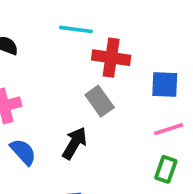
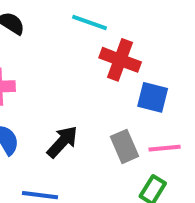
blue square: (165, 84) -> (153, 97), moved
gray rectangle: (100, 101) -> (124, 146), moved

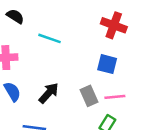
cyan line: (89, 22) -> (50, 38), moved
red cross: (120, 60) -> (114, 25), moved

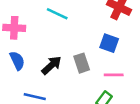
gray rectangle: (89, 96) -> (82, 63), moved

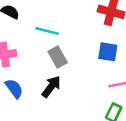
gray rectangle: (82, 63) -> (58, 57), moved

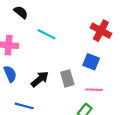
gray rectangle: (58, 57) -> (67, 78), moved

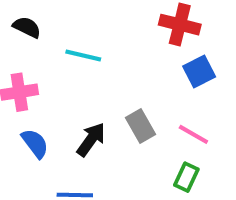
blue square: (91, 62) -> (199, 72), moved, turned -35
pink line: (94, 90) -> (193, 134), turned 42

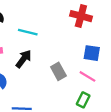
blue square: (199, 72) -> (92, 53), moved, turned 35
black arrow: (91, 139) -> (24, 59), moved

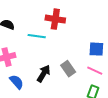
red cross: (81, 16) -> (55, 19), moved
black arrow: (24, 59) -> (44, 74), moved

